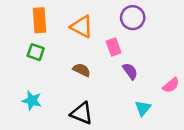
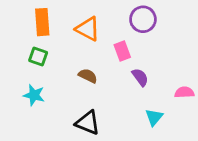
pink semicircle: (171, 85) -> (184, 92), turned -144
cyan star: (32, 101) -> (34, 95), moved

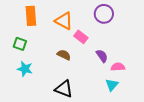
pink rectangle: (122, 51) -> (81, 37), moved, turned -32
green square: (38, 57) -> (20, 44), moved
pink semicircle: (184, 92) -> (118, 67), moved

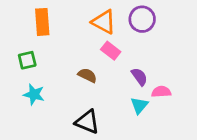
orange triangle: (64, 21) -> (104, 22), moved
green square: (20, 44) -> (27, 60), turned -32
cyan triangle: (112, 85) -> (139, 105), moved

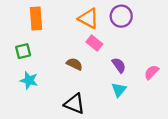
pink semicircle: (161, 92) -> (152, 72), moved, turned -42

